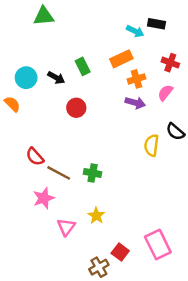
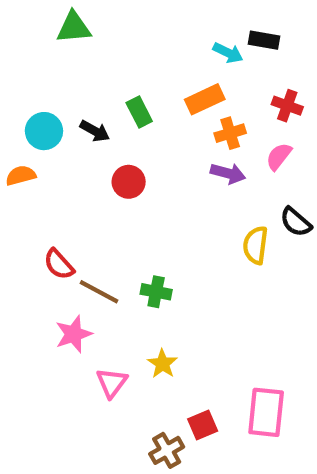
orange semicircle: (12, 104) -> (21, 175), turned -60
pink rectangle: (158, 244) -> (266, 412), turned 32
red square: (120, 252) -> (203, 425), turned 30

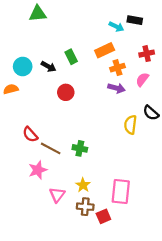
red cross: (287, 106) -> (147, 54), turned -32
pink rectangle: (266, 412) -> (121, 192), moved
brown cross: (167, 450) -> (85, 207), moved, turned 35

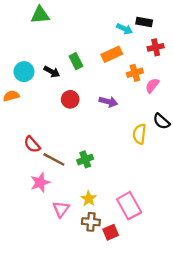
red cross: (147, 54) -> (156, 47), moved
orange cross: (118, 68) -> (135, 73), moved
purple arrow: (116, 88) -> (108, 102), moved
green cross: (80, 148) -> (85, 159), turned -32
pink rectangle: (121, 192) -> (129, 206), turned -35

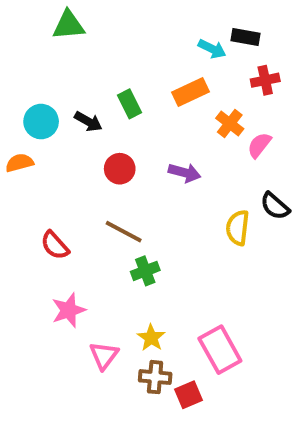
orange cross: (135, 73) -> (230, 123), turned -35
brown line: (54, 159) -> (124, 232), moved

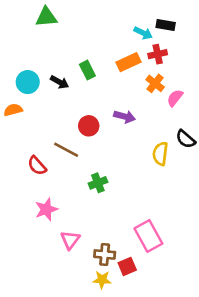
red cross: (265, 80) -> (158, 54), moved
red circle: (120, 169) -> (89, 126), moved
brown line: (124, 232) -> (66, 150), moved
yellow star: (151, 338) -> (102, 280), moved, turned -30

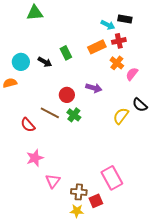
yellow semicircle: (160, 154) -> (121, 116), turned 30
green cross: (98, 183) -> (74, 115), moved, turned -32

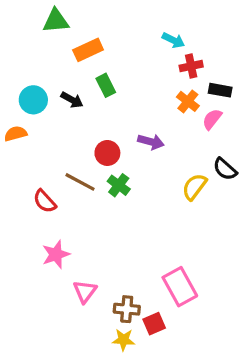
black rectangle: (125, 19) -> (220, 90), moved
orange rectangle: (97, 47) -> (88, 50), moved

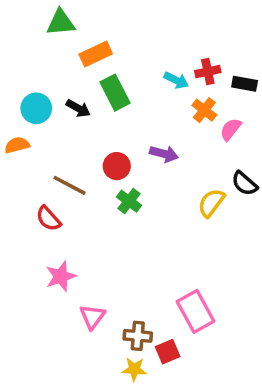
cyan arrow: (173, 40) -> (176, 80), moved
green rectangle: (106, 85) -> (115, 93), size x1.4
black rectangle: (220, 90) -> (245, 84), moved
brown line: (80, 182) -> (69, 185), moved

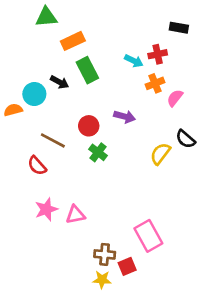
black rectangle: (245, 84) -> (179, 28), moved
cyan circle: (36, 108) -> (34, 94), moved
orange cross: (204, 110) -> (155, 83), turned 30
pink triangle: (92, 317) -> (75, 215), moved, turned 42

